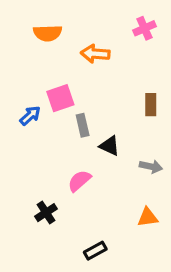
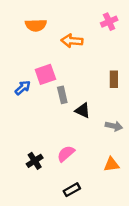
pink semicircle: (79, 181) -> (66, 154), moved

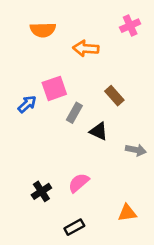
brown rectangle: (114, 79) -> (114, 96), moved, turned -42
gray rectangle: (62, 95) -> (74, 113), turned 42
orange triangle: (111, 164) -> (127, 213), moved
black rectangle: (72, 190) -> (74, 227), moved

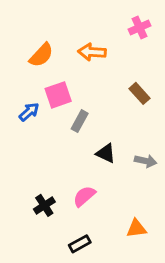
orange semicircle: (43, 30) -> (41, 55), moved, turned -45
brown rectangle: (114, 96) -> (139, 93), moved
black triangle: (99, 131) -> (106, 153), moved

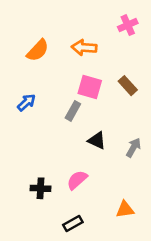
pink square: (58, 95) -> (90, 87), moved, turned 35
gray arrow: (146, 161) -> (133, 148), turned -72
black cross: (44, 205) -> (41, 188), turned 36

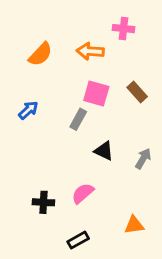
pink cross: (128, 25) -> (124, 29), moved, turned 30

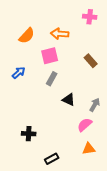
pink cross: (124, 29) -> (90, 17), moved
pink square: (96, 94) -> (50, 56), moved, turned -30
pink semicircle: (83, 193) -> (85, 125), moved

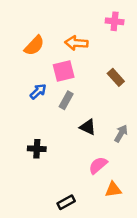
blue arrow: (19, 73) -> (38, 91), moved
pink semicircle: (85, 125) -> (98, 165), moved
black cross: (29, 134) -> (37, 149), moved

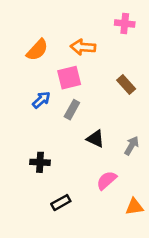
orange triangle: (113, 190) -> (134, 207), moved
black rectangle: (66, 202) -> (61, 203), moved

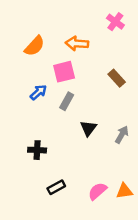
pink cross: (125, 24) -> (115, 22), turned 30
black triangle: (96, 139) -> (88, 128), turned 42
pink semicircle: (107, 180) -> (97, 191), moved

